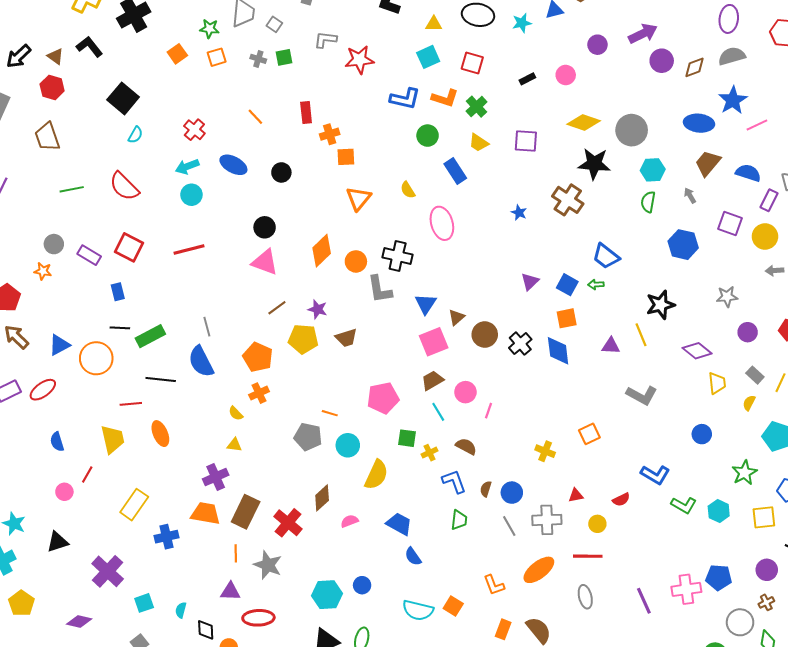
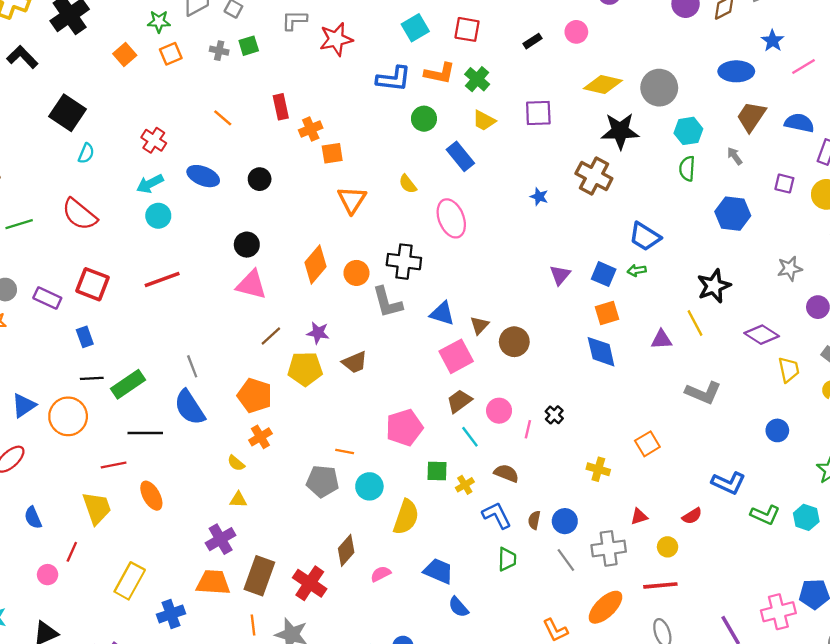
blue star: (733, 100) -> (773, 41), size x0.7
purple square: (730, 223) -> (784, 184), size x0.7
blue triangle: (426, 304) -> (442, 313), turned -40
black cross: (520, 344) -> (554, 415), moved, size x0.7

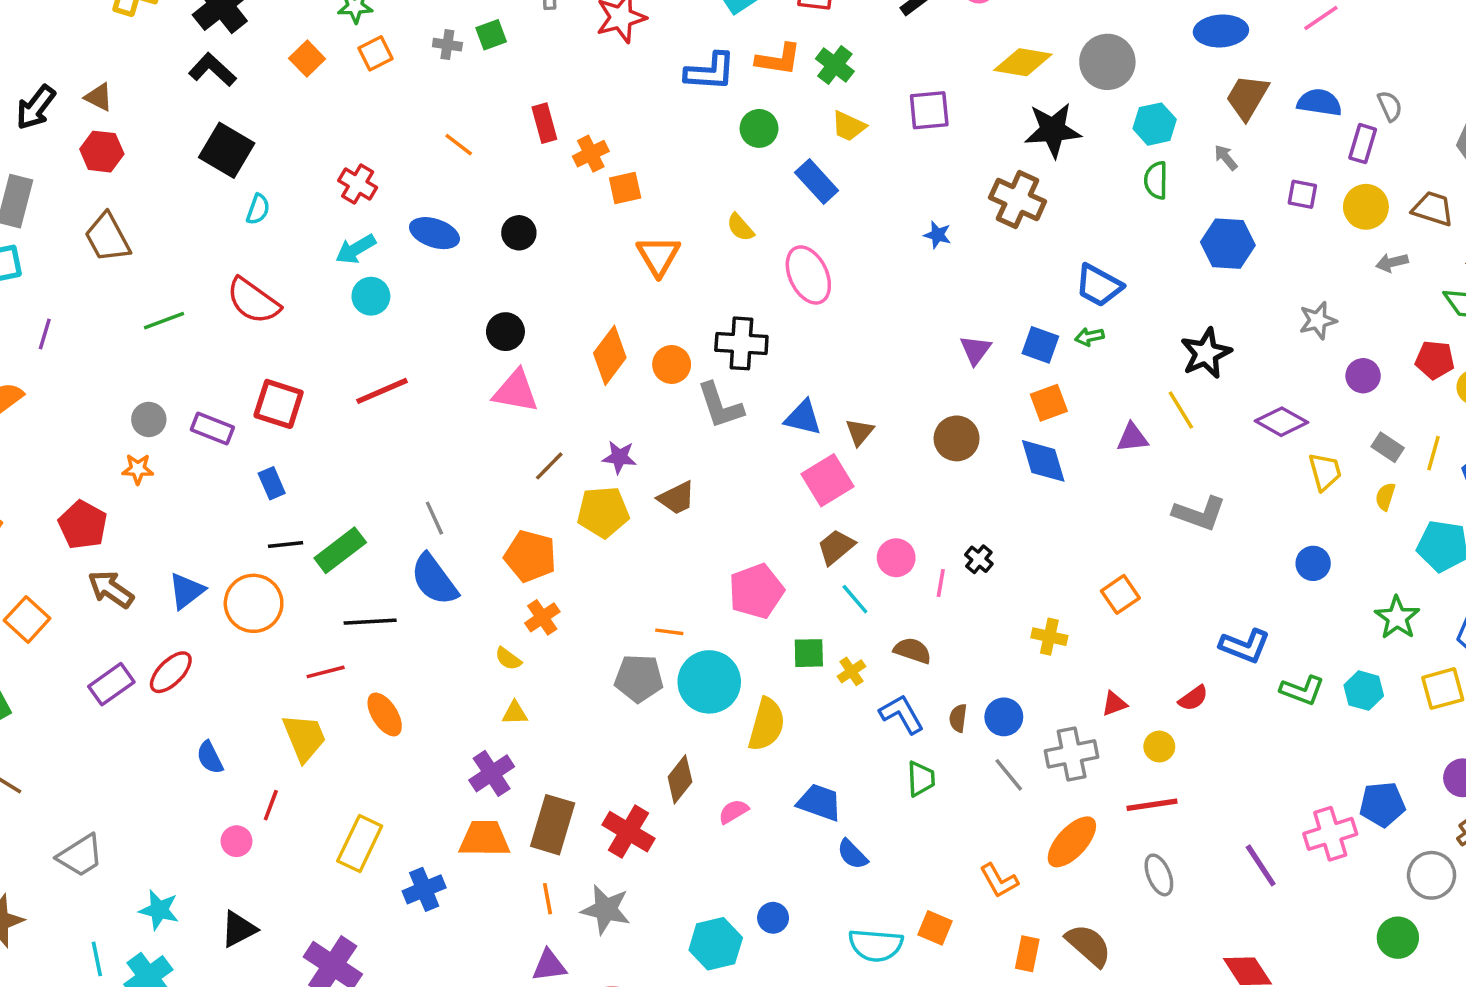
black L-shape: (22, 57) -> (212, 70), moved
brown circle: (514, 342) -> (957, 438), moved
cyan circle: (369, 486) -> (709, 682), size x1.5

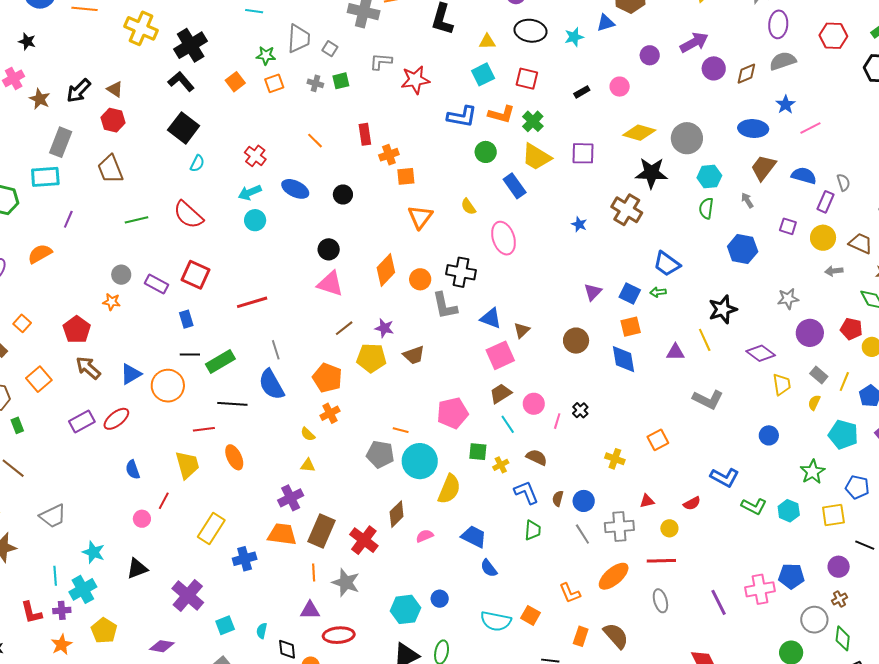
yellow trapezoid: (849, 126) -> (536, 157), size x1.5
purple circle: (1363, 376) -> (810, 333), size x1.4
red line: (382, 391) -> (252, 302), moved

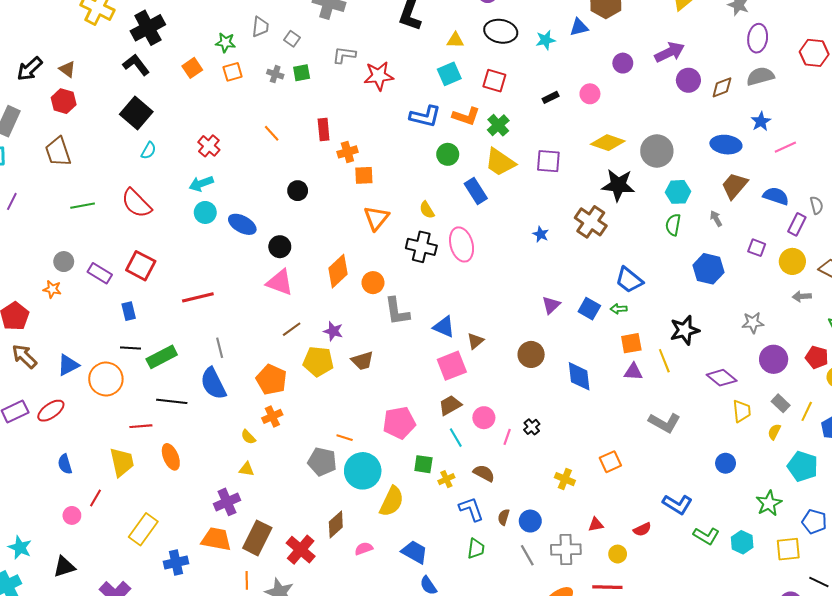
gray trapezoid: (299, 39) -> (260, 27), size x0.7
blue ellipse: (295, 189) -> (242, 224), moved
black cross: (461, 272) -> (421, 247), moved
orange square: (631, 327) -> (631, 343), moved

